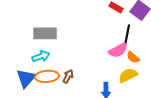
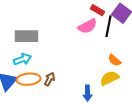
black line: (127, 35) -> (108, 26), moved
pink semicircle: (118, 50) -> (87, 26), moved

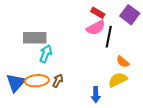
red rectangle: (97, 10) -> (98, 13), moved
black line: (108, 26) -> (109, 37), moved
cyan arrow: (22, 59) -> (46, 54), moved, turned -48

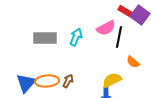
red rectangle: (98, 13) -> (125, 11), moved
cyan arrow: (46, 54) -> (76, 37), moved
yellow semicircle: (118, 80) -> (112, 80), moved

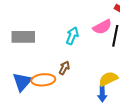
gray rectangle: (45, 38) -> (23, 37), moved
brown arrow: (68, 81) -> (64, 68), moved

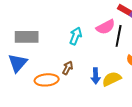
blue triangle: (22, 82) -> (18, 63), moved
blue arrow: (102, 94) -> (96, 76), moved

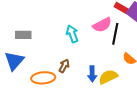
cyan arrow: (76, 36) -> (72, 34), turned -42
gray rectangle: (27, 37) -> (23, 35), size x0.7

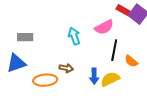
black line: (115, 34) -> (114, 50), moved
blue triangle: (14, 61) -> (16, 63), turned 30
brown arrow: (64, 66) -> (66, 68), turned 72

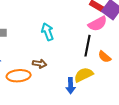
pink semicircle: (104, 27) -> (98, 24), moved
blue arrow: (94, 76) -> (71, 86), moved

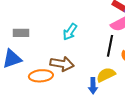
cyan arrow: (48, 32) -> (70, 32), turned -126
brown arrow: (40, 64) -> (62, 64), size x1.6

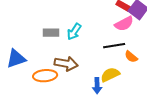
gray rectangle: (21, 33) -> (51, 33), moved
black line: (110, 46) -> (114, 46), turned 70

